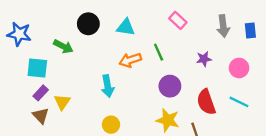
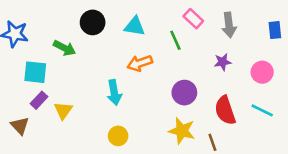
gray arrow: (223, 26) -> (229, 25), moved
green line: (159, 52) -> (175, 40), moved
brown triangle: (41, 116) -> (20, 126), moved

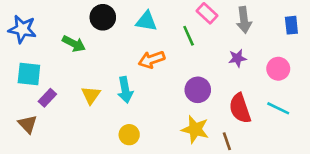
cyan square: (35, 72) -> (29, 74), moved
yellow triangle: (63, 110) -> (91, 95), moved

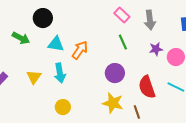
cyan triangle: (146, 21) -> (56, 44), moved
green line: (189, 36) -> (123, 42), moved
purple star: (237, 58) -> (156, 49), moved
orange arrow: (152, 59) -> (80, 50), turned 144

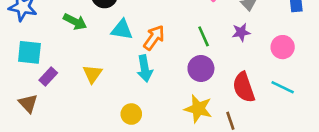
green line: (123, 42) -> (204, 36), moved
purple star: (156, 49) -> (241, 32), moved
cyan arrow: (60, 73) -> (145, 68), moved

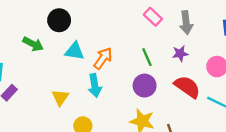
yellow triangle: (92, 74) -> (60, 97), moved
red semicircle: (244, 87) -> (187, 87), moved, turned 144

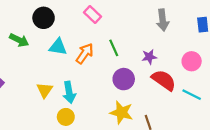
pink rectangle: (153, 17) -> (93, 15), moved
purple star: (180, 54) -> (149, 57), moved
green line: (147, 57) -> (114, 48), moved
cyan arrow: (95, 86) -> (69, 92), moved

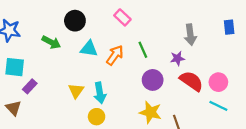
gray arrow: (163, 20) -> (190, 35), moved
pink circle: (192, 61) -> (218, 82), moved
cyan line: (192, 95) -> (218, 106), moved

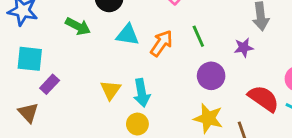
red semicircle: (191, 81) -> (263, 99), moved

